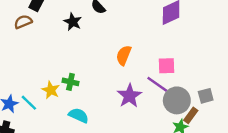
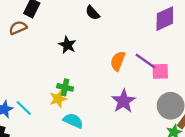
black star: (73, 22) -> (67, 45), moved
purple line: (157, 84) -> (145, 61), moved
yellow star: (51, 90) -> (58, 99), moved, turned 30

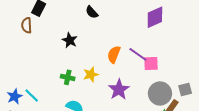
brown semicircle: (18, 28) -> (27, 25), turned -70
yellow star: (58, 99) -> (91, 74), moved

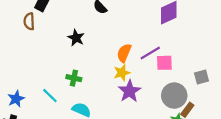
purple line: (138, 54) -> (150, 53), turned -66
yellow star: (91, 74) -> (122, 73), moved
gray square: (185, 89) -> (201, 77), moved
cyan line: (32, 96) -> (50, 96), moved

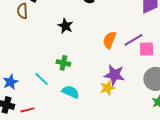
yellow star: (122, 73) -> (107, 88), moved
purple star: (129, 91) -> (114, 75), turned -30

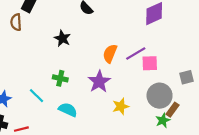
purple star: (114, 75) -> (99, 82), moved, turned 30
yellow star: (107, 88) -> (121, 106), moved

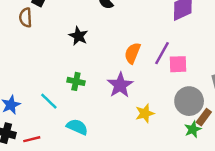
purple line: (136, 54) -> (162, 53), turned -30
cyan semicircle: (68, 110) -> (77, 127), moved

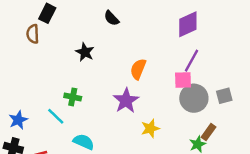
purple line: (162, 53) -> (191, 61), moved
green cross: (76, 81) -> (73, 97), moved
gray circle: (189, 101) -> (194, 98), moved

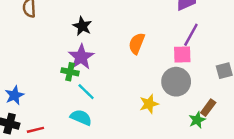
gray circle: (194, 98) -> (176, 82), moved
purple star: (126, 101) -> (81, 57), moved
cyan line: (56, 116) -> (86, 92), moved

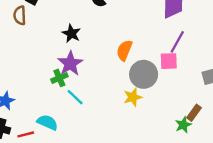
green cross: (70, 72) -> (59, 78), turned -35
gray circle: (176, 82) -> (144, 74), moved
yellow star: (149, 104) -> (133, 97), moved
cyan semicircle: (81, 117) -> (47, 122), moved

